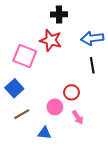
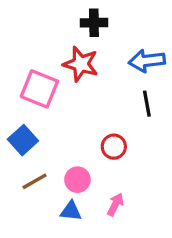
pink circle: (55, 107) -> (77, 180), moved
pink arrow: (78, 117) -> (115, 204), moved, turned -120

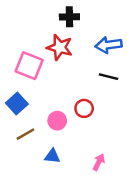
black line: (147, 104) -> (109, 77), turned -66
pink circle: (77, 180) -> (57, 121), moved
pink arrow: (115, 204) -> (99, 162), moved

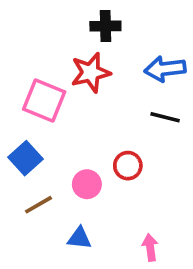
red star: (60, 47) -> (91, 73), turned -30
pink arrow: (99, 162) -> (150, 247), turned -35

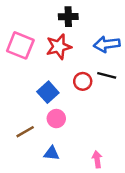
pink square: (44, 100) -> (20, 45), moved
blue square: (25, 158) -> (48, 92), moved
red circle: (128, 166) -> (83, 81), moved

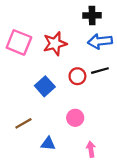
black cross: (68, 17) -> (92, 15), moved
black line: (107, 75) -> (100, 71), turned -30
pink circle: (56, 119) -> (75, 118), moved

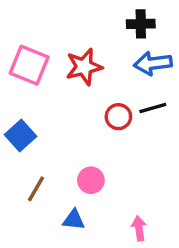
blue square: (45, 86) -> (20, 136), moved
pink circle: (75, 118) -> (91, 180), moved
brown line: (23, 123) -> (36, 189), turned -30

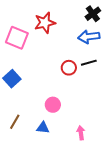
black cross: (141, 24) -> (93, 14), moved, turned -35
red star: (84, 67) -> (45, 23), moved
brown line: (36, 189) -> (15, 122), moved

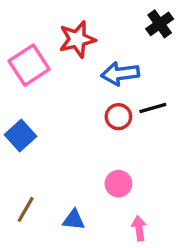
blue arrow: (89, 37) -> (120, 74), moved
pink square: (17, 38) -> (29, 65), turned 35
pink circle: (53, 105) -> (118, 184), moved

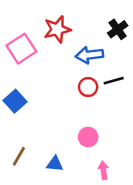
black cross: (160, 24) -> (118, 29), moved

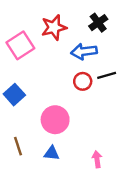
black cross: (118, 29) -> (98, 23), moved
pink circle: (88, 137) -> (55, 120), moved, size x1.5
brown line: (19, 156) -> (18, 146), turned -48

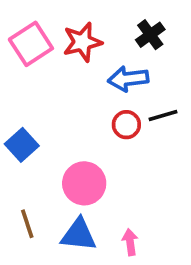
pink square: (20, 45) -> (31, 44), moved
blue triangle: (52, 153) -> (79, 235), size x1.5
pink arrow: (97, 159) -> (130, 242), moved

